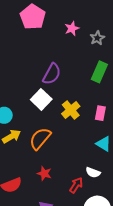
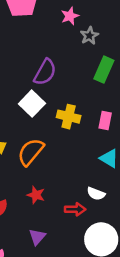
gray star: (97, 38) -> (89, 36), moved
yellow cross: (71, 110) -> (69, 117), turned -36
red arrow: (76, 185) -> (75, 209), turned 56

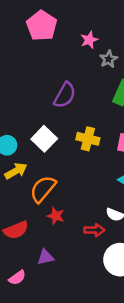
white square: (32, 104) -> (44, 139), moved
orange semicircle: (31, 152) -> (43, 189), moved
purple triangle: (37, 237) -> (45, 257), moved, turned 36

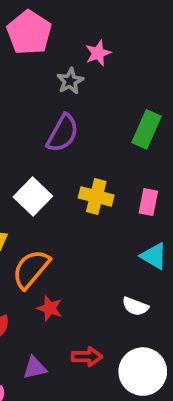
gray star: (108, 59) -> (70, 81), moved
red arrow: (94, 230) -> (87, 357), moved

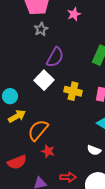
gray star: (70, 81) -> (41, 29), moved
white square: (33, 196) -> (44, 80), moved

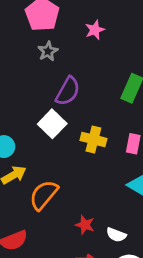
white semicircle: (94, 150) -> (116, 235), moved
red star: (48, 151) -> (85, 225), moved

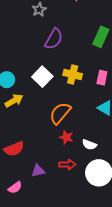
white square: (52, 124) -> (42, 77), moved
orange semicircle: (44, 195) -> (60, 113), moved

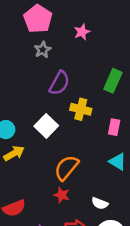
yellow cross: (73, 74) -> (81, 109), moved
red star: (66, 137) -> (62, 195), moved

